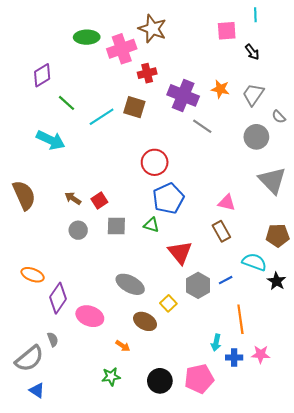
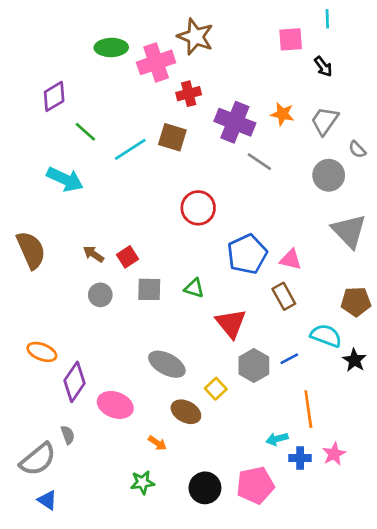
blue pentagon: (168, 198) -> (247, 254), moved
cyan arrow: (216, 343) -> (277, 439), turned 63
pink star: (261, 354) -> (334, 454), turned -30

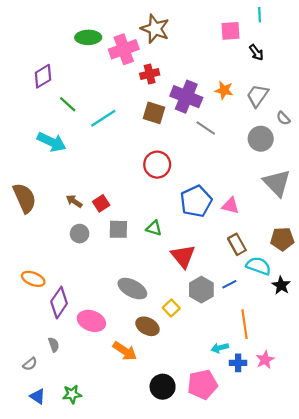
brown square: (172, 137) -> (154, 113), moved
brown rectangle: (284, 296) -> (237, 244), moved
orange arrow: (157, 443) -> (125, 351), size x1.6
gray semicircle: (38, 459) -> (30, 364), size x0.5
green star: (142, 482) -> (72, 394), moved

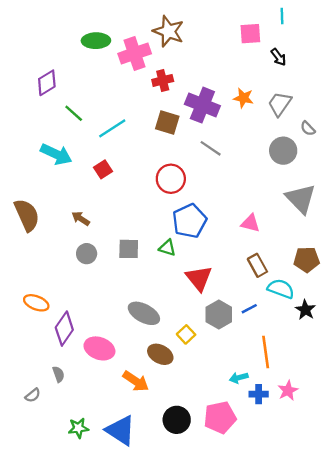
gray line: (206, 128) -> (211, 148), moved
blue pentagon: (196, 201) -> (190, 221), moved
red square: (101, 203) -> (103, 169), moved
blue triangle: (38, 396) -> (121, 430), moved, size x1.8

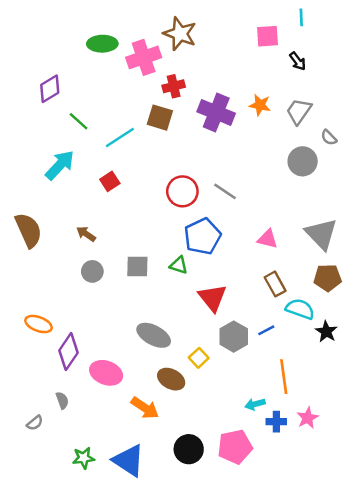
brown square: (167, 123) -> (160, 118), moved
gray line: (211, 148) -> (225, 191), moved
cyan arrow: (56, 154) -> (60, 165), turned -72
gray triangle: (301, 199) -> (321, 234), moved

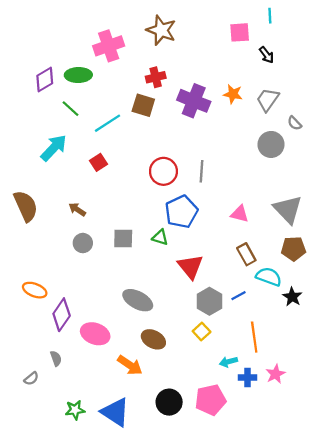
green ellipse: (102, 44) -> (78, 75), moved
pink cross: (144, 57) -> (109, 46), moved
gray line: (225, 191) -> (202, 171), turned 60
yellow square: (199, 358) -> (202, 332), moved

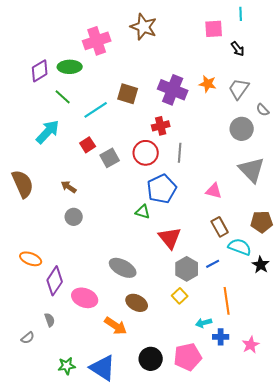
red cross: (156, 77) -> (161, 126), moved
gray triangle: (288, 209) -> (252, 170), moved
gray square: (123, 239) -> (110, 158), moved, turned -30
pink star: (275, 374) -> (251, 345), moved

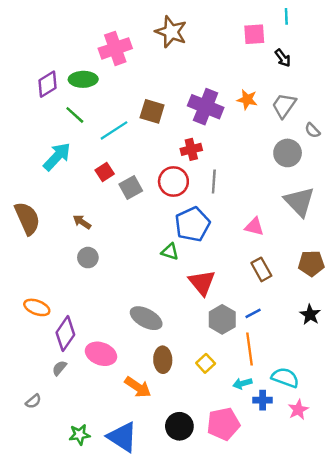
cyan semicircle: (240, 247) -> (285, 378), moved
yellow square: (180, 296) -> (206, 363), moved
orange line: (227, 301) -> (249, 349), moved
brown ellipse: (137, 303) -> (163, 360), turned 60
gray semicircle: (50, 320) -> (59, 368), moved, turned -120

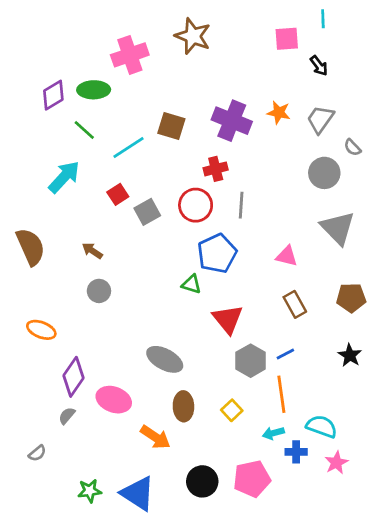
orange ellipse: (37, 307) -> (41, 330), moved

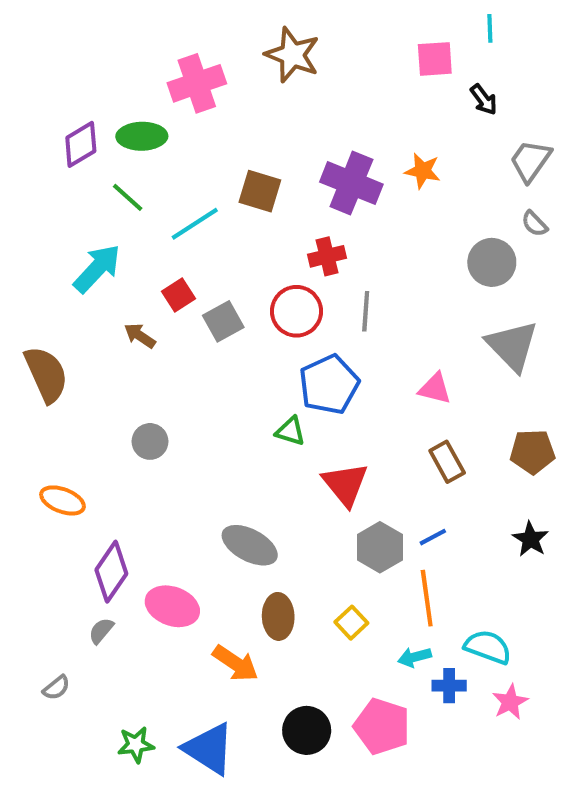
gray trapezoid: (320, 119) -> (530, 161), moved
brown arrow: (92, 251) -> (140, 336), moved
pink pentagon: (252, 479) -> (382, 726), turned 30

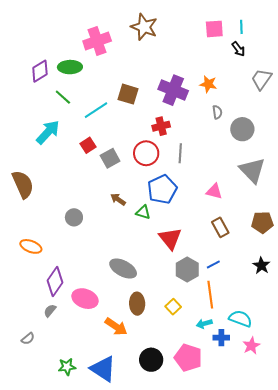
cyan line: (490, 28) -> (241, 27), moved
gray semicircle: (535, 224) -> (217, 112), moved, turned -144
brown arrow: (140, 336) -> (118, 199), moved

